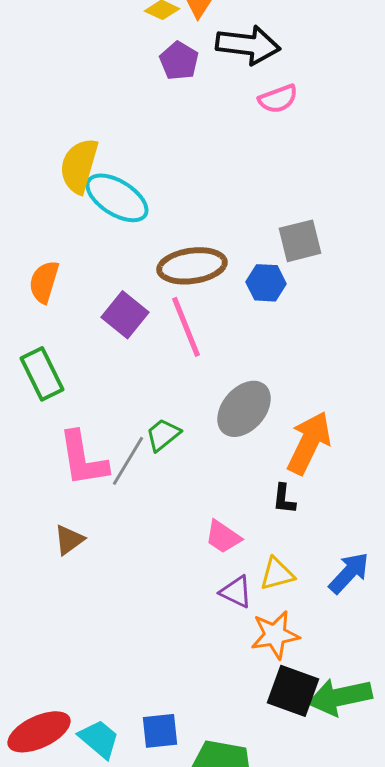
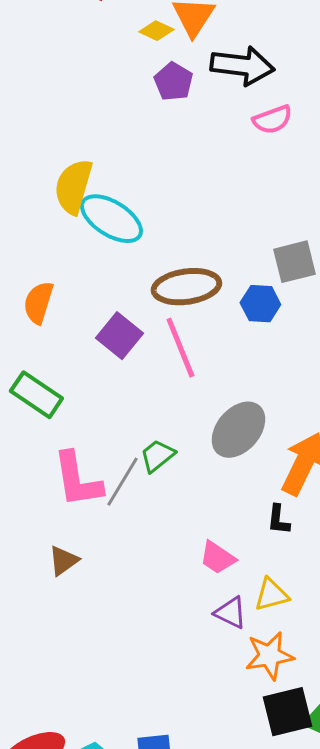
green rectangle: (42, 374) -> (36, 395), turned -30
black square: (293, 691) -> (287, 712), turned -34

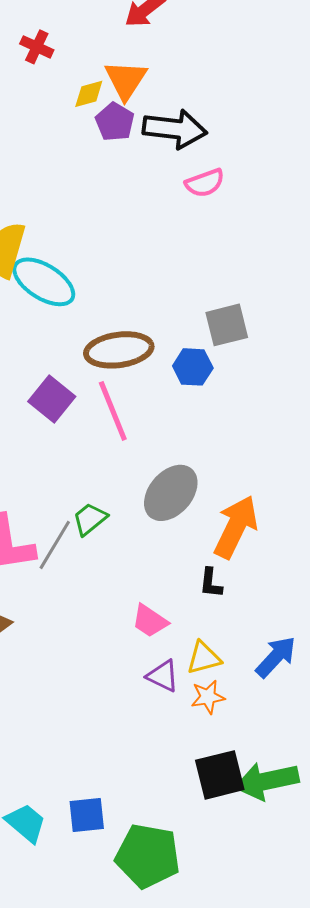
yellow diamond: (156, 31) -> (89, 94), turned -40
purple pentagon: (173, 82) -> (115, 122), moved
orange star: (269, 656) -> (208, 697), moved, size x0.7

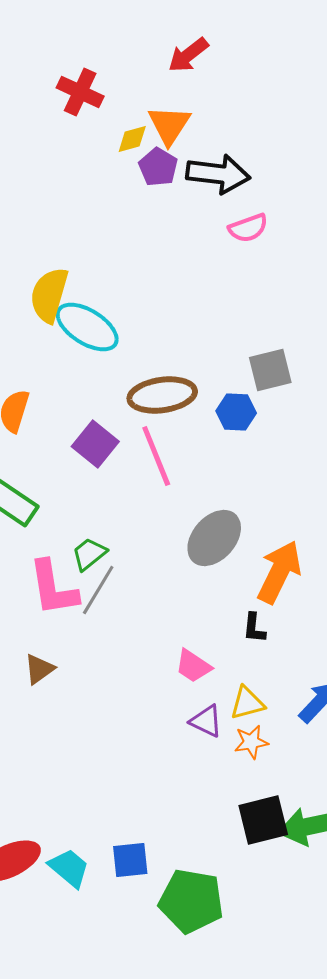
red cross: (37, 47) -> (80, 92), size x1.4
green trapezoid: (90, 519) -> (89, 554), moved

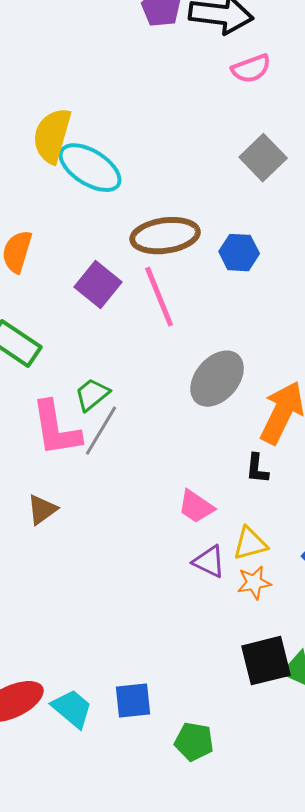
gray square: (270, 370) -> (263, 158), moved, turned -30
green pentagon: (191, 901) -> (194, 742), size x0.6

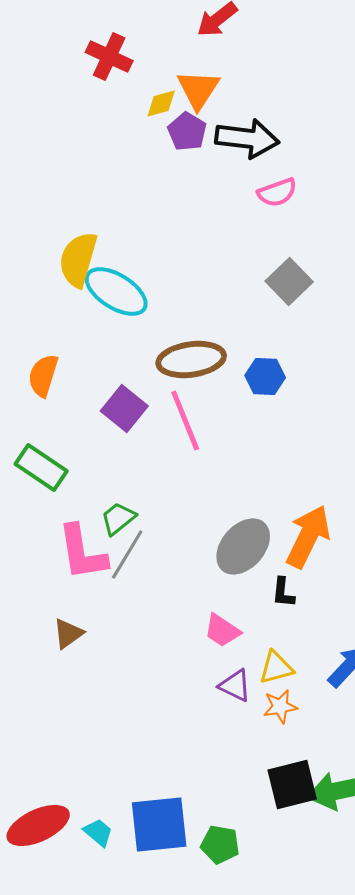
gray ellipse: (217, 379) -> (243, 546), moved
blue square: (133, 701) -> (159, 824), size x1.6
cyan trapezoid: (72, 709) -> (98, 832), size x0.7
green pentagon: (194, 742) -> (220, 844), moved

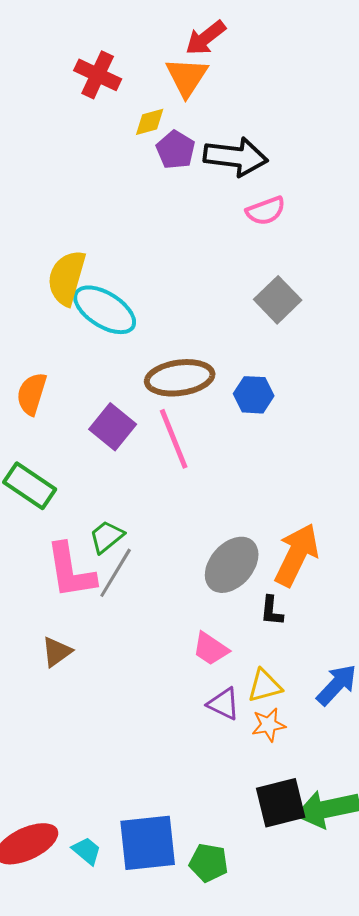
orange triangle: (198, 90) -> (187, 77), moved

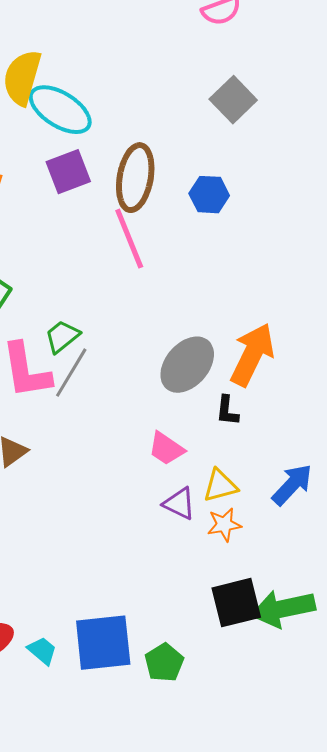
brown ellipse: (180, 378) -> (135, 178), turned -72
purple square: (113, 427) -> (68, 172), moved, turned 30
green pentagon: (209, 863) -> (164, 663), turned 30

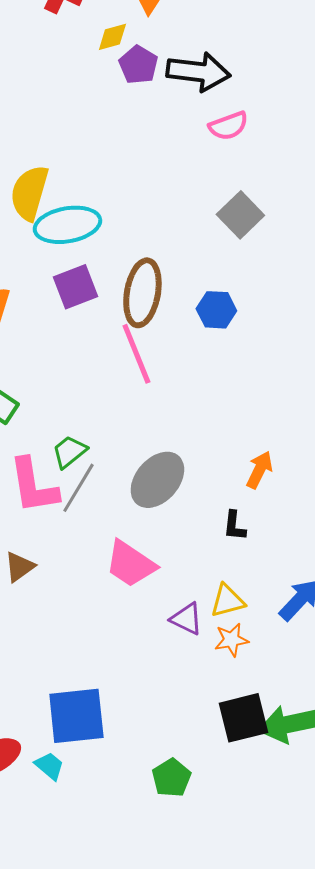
cyan ellipse: (60, 110) -> (67, 225), turned -42
orange arrow: (252, 355) -> (259, 470), size x0.6
gray ellipse: (187, 365) -> (157, 480), moved
pink trapezoid: (166, 449) -> (130, 564), moved, size x1.4
blue square: (103, 643) -> (76, 716), moved

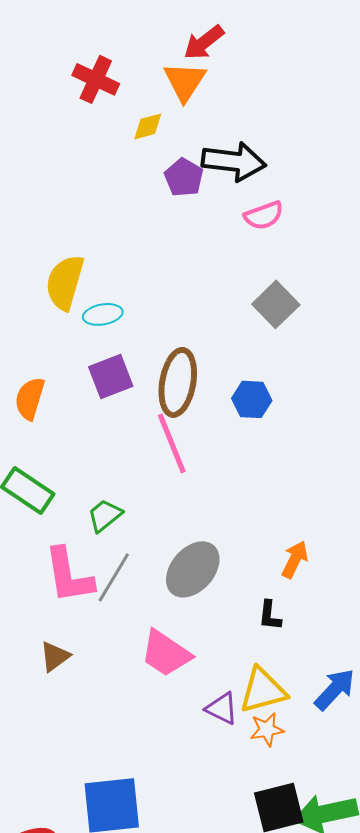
purple pentagon: (138, 65) -> (184, 177), moved
cyan ellipse: (67, 225) -> (103, 314), size x0.6
green trapezoid: (69, 452) -> (105, 515), moved
yellow triangle: (227, 601) -> (263, 690), size x1.4

